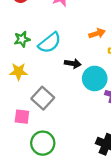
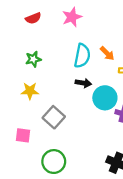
orange arrow: (97, 33) -> (107, 53), turned 63
cyan semicircle: (50, 43) -> (82, 56), moved, turned -40
pink square: (22, 117) -> (23, 135), moved

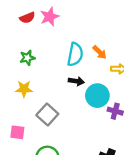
pink star: (72, 17) -> (50, 17), moved

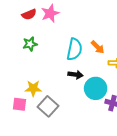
green star: (27, 58) -> (30, 44), moved
yellow star: (24, 89) -> (33, 88), moved
pink square: (17, 132) -> (20, 104), moved

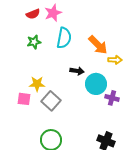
orange arrow: (98, 47) -> (98, 45), size x1.5
cyan semicircle: (74, 49) -> (64, 38), moved

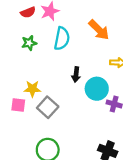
orange arrow: (98, 45) -> (99, 30), moved
black arrow: (77, 71) -> (76, 75), turned 88

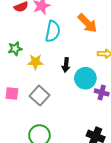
green star: (29, 43) -> (15, 49), moved
yellow star: (32, 89) -> (35, 62), moved

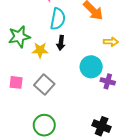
green star: (15, 49) -> (19, 37), size x1.5
black arrow: (66, 65) -> (61, 43), moved

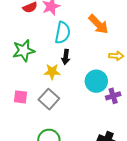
yellow star: (40, 50) -> (52, 72), moved
purple cross: (108, 81) -> (113, 96), turned -32

